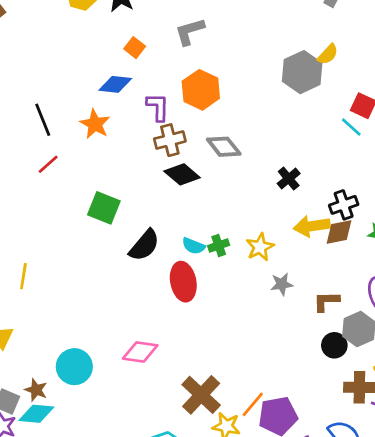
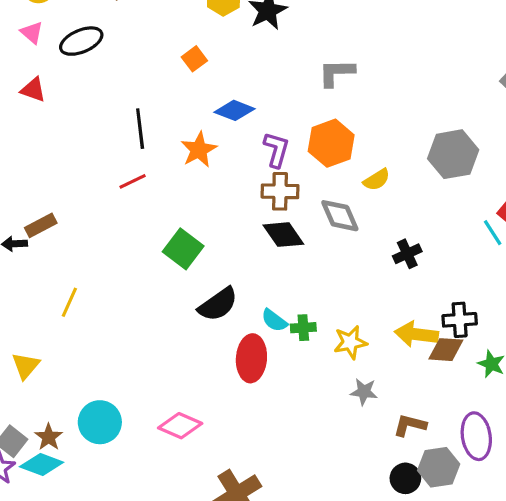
orange square: (135, 48) -> (194, 59), moved
yellow semicircle: (328, 54) -> (377, 180), moved
black cross: (289, 179) -> (407, 254), moved

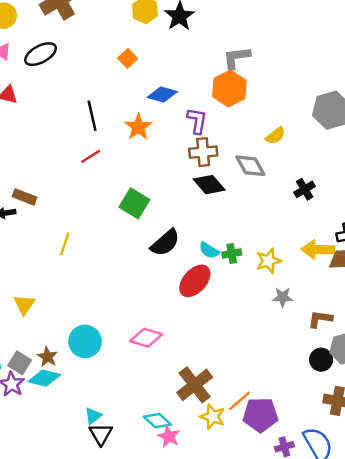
orange hexagon: (331, 143) -> (229, 89), moved
brown rectangle: (41, 225) -> (25, 197), turned 55
yellow line: (69, 302) -> (65, 244), moved
red ellipse: (251, 358) -> (195, 281), turned 44

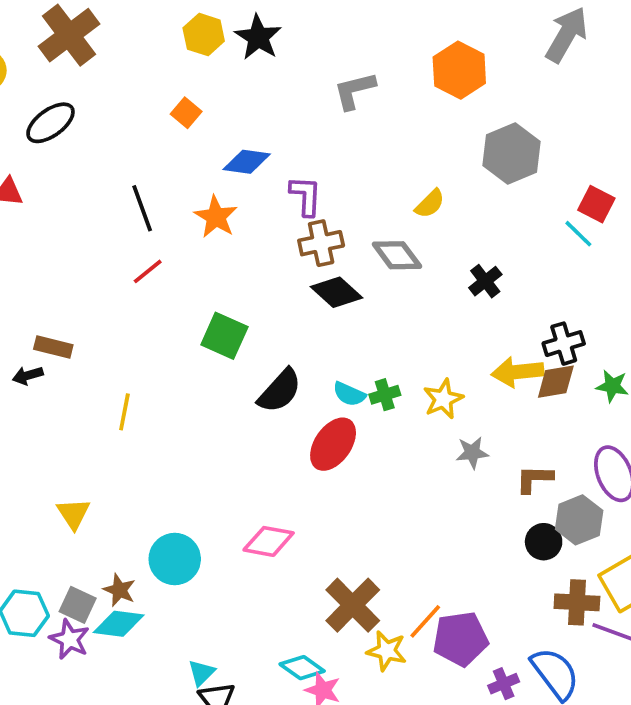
orange hexagon: (229, 89) -> (459, 70), moved

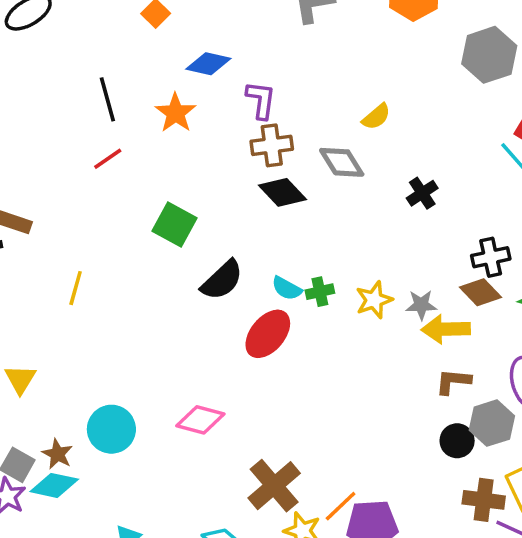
gray hexagon: (512, 154) -> (489, 55), moved
yellow arrow: (518, 372) -> (446, 329), moved
brown diamond: (556, 382) -> (480, 292), turned 51
gray star: (472, 453) -> (421, 305), moved

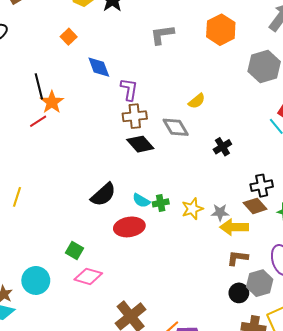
blue diamond: (208, 64) -> (99, 67), turned 55
orange star: (176, 113) -> (52, 102), moved
green square: (175, 225) -> (74, 250), moved, size x0.7
red ellipse: (268, 334) -> (129, 227), turned 40

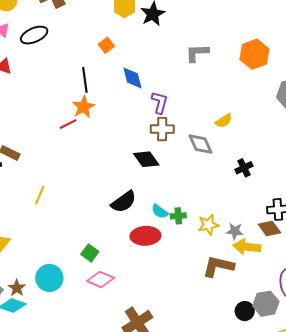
black line: (39, 86) -> (85, 80), moved
black diamond: (140, 144) -> (146, 159), moved
brown L-shape: (238, 258) -> (218, 266), moved, size x1.5

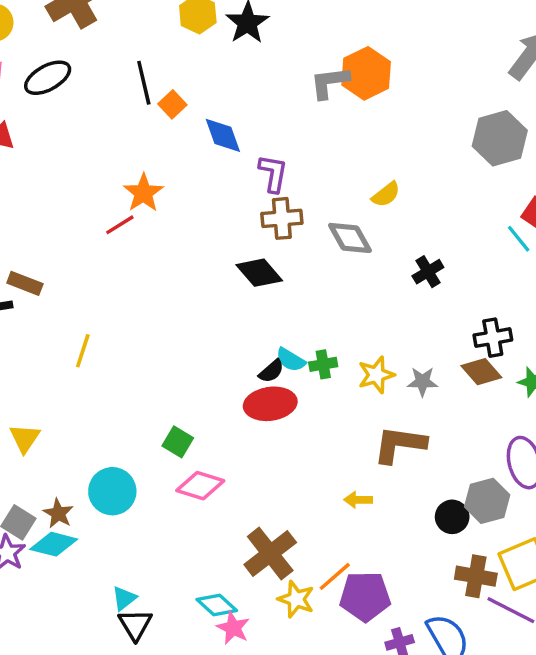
orange square: (106, 45) -> (172, 104), moved
orange hexagon: (254, 54) -> (366, 73), moved
black line: (85, 80) -> (144, 83), moved
black semicircle: (124, 202) -> (271, 371), moved, size x0.6
yellow arrow: (247, 247) -> (358, 500), moved, size x0.6

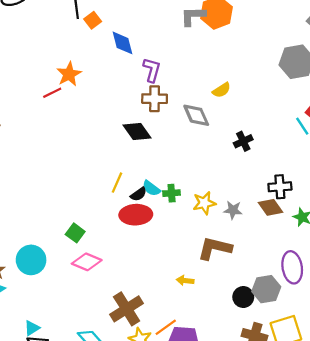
yellow line: (83, 351) -> (117, 183), moved

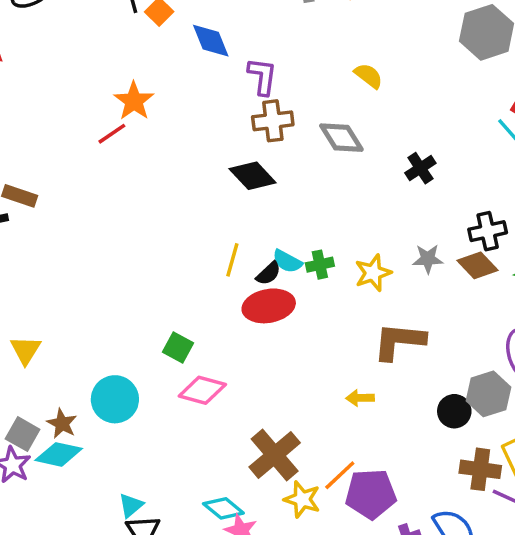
yellow semicircle: (222, 90) -> (369, 76), moved, turned -102
gray star: (233, 210) -> (428, 259), moved

